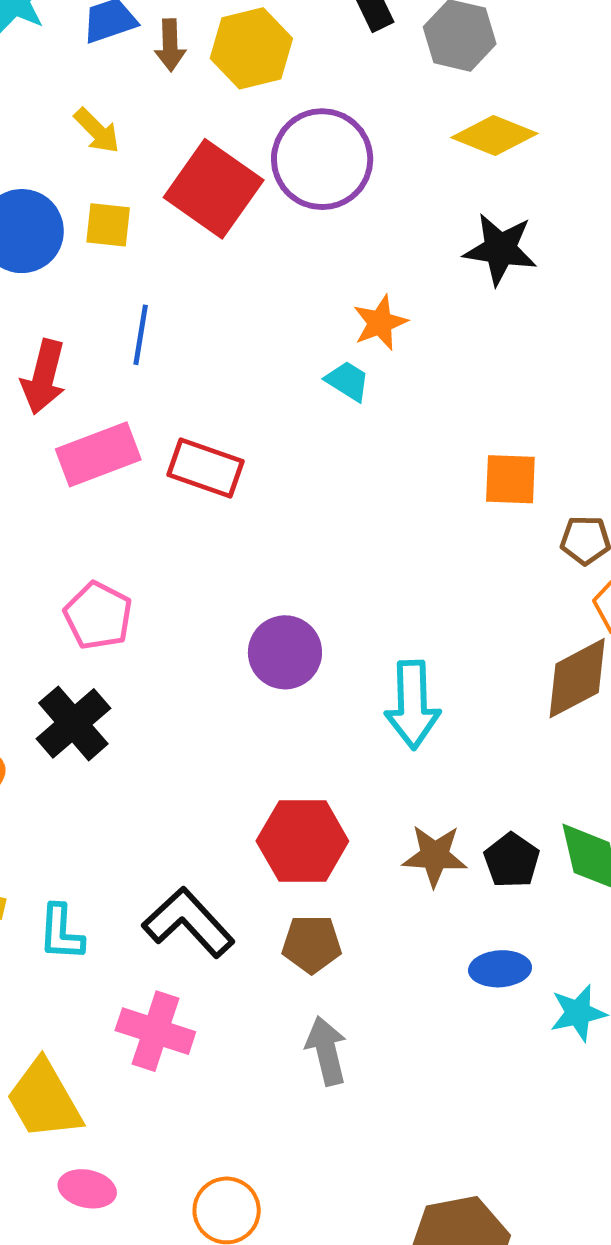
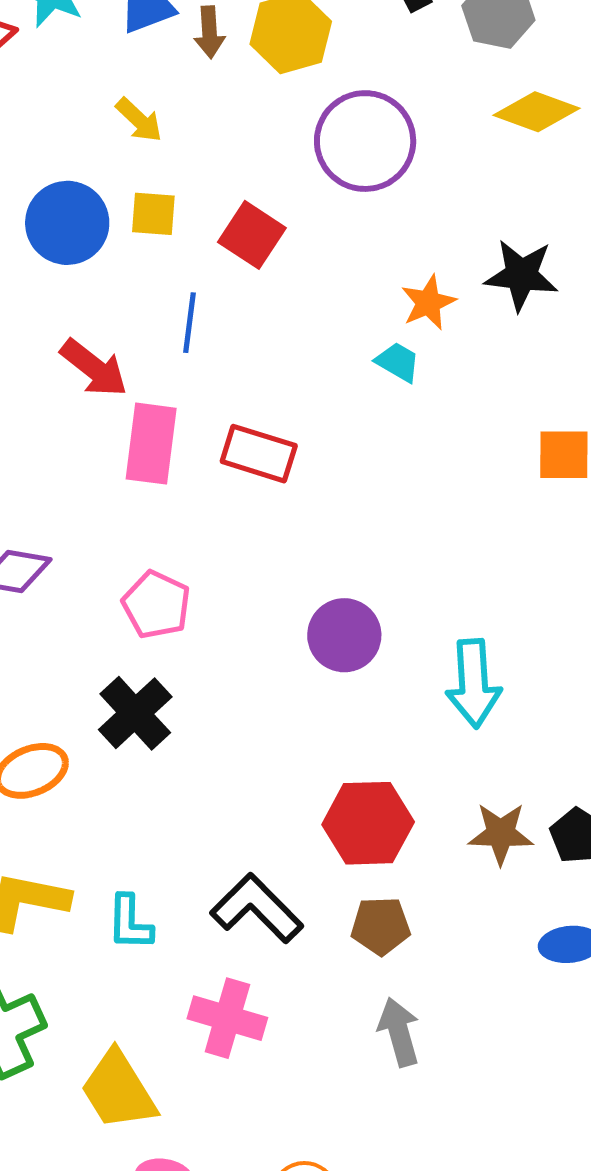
red square: (214, 189) -> (252, 235), moved, size x0.7
black star: (500, 249) -> (521, 275), moved
red arrow: (44, 377) -> (94, 368), turned -64
pink rectangle: (98, 454) -> (151, 444), turned -60

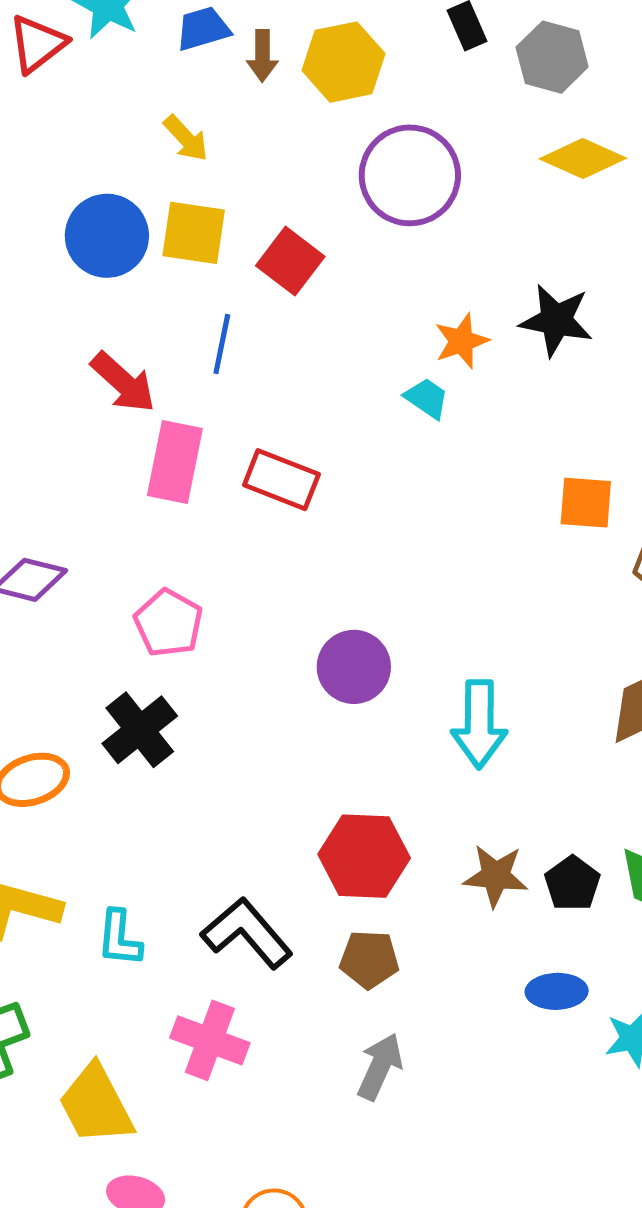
yellow square: (153, 214) -> (194, 233), size x1.4
gray arrow: (399, 1032) -> (380, 1067), turned 36

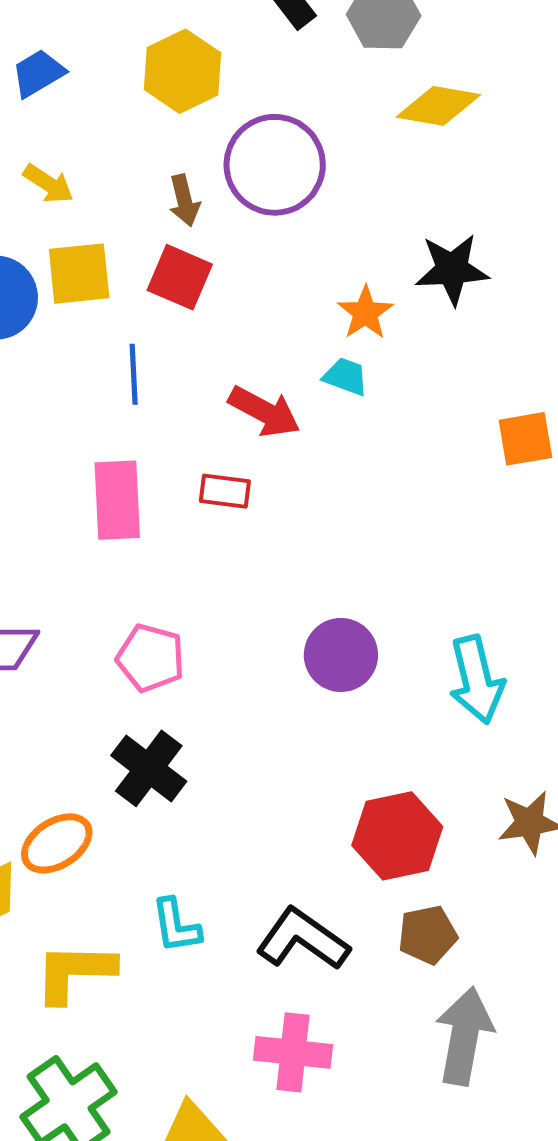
brown arrow: (262, 56) -> (184, 200), moved
red arrow: (123, 382) -> (264, 412), moved
red rectangle: (281, 480) -> (225, 491), size x0.7
cyan L-shape: (119, 938) -> (176, 926), moved
gray arrow: (380, 1067) -> (464, 1036), size x1.4

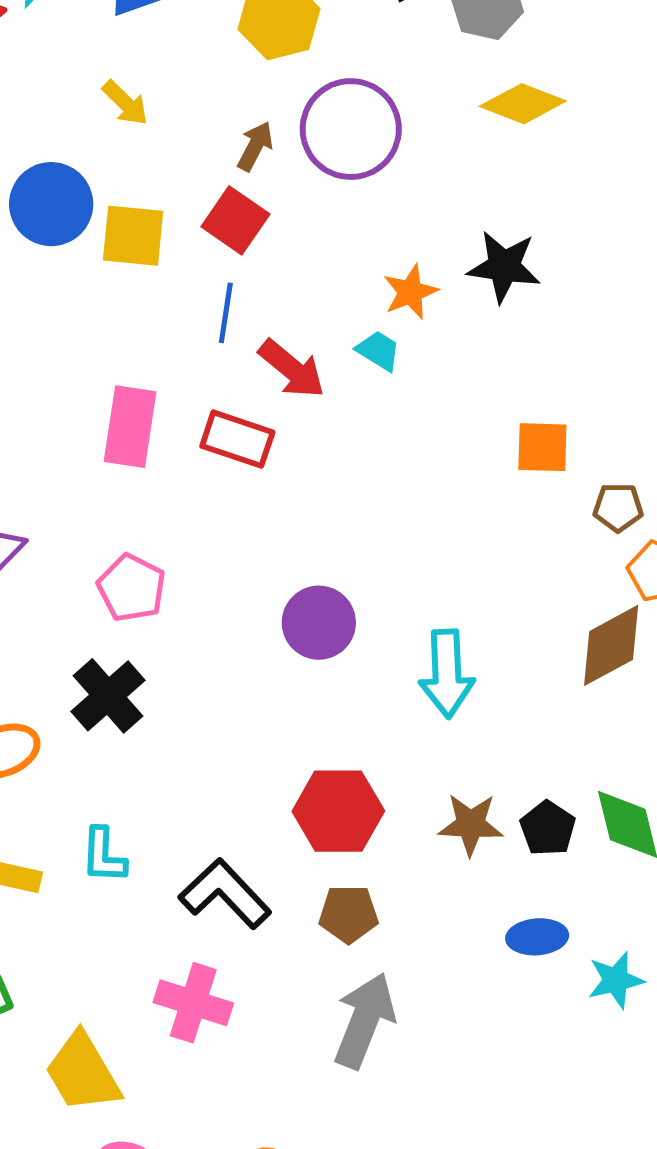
brown arrow: (184, 200) -> (255, 146), turned -150
yellow square: (79, 274) -> (133, 236), moved
blue line: (134, 374) -> (226, 313), moved
red rectangle: (225, 491) -> (237, 439), size x1.4

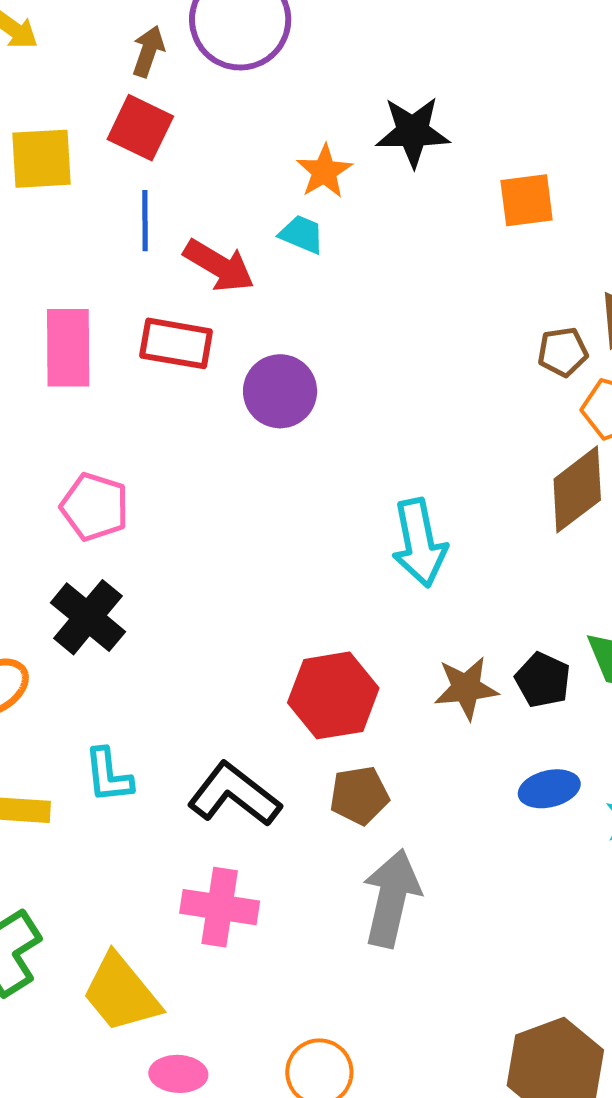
orange square: (542, 447) -> (527, 200), moved
purple circle: (319, 623) -> (280, 391), moved

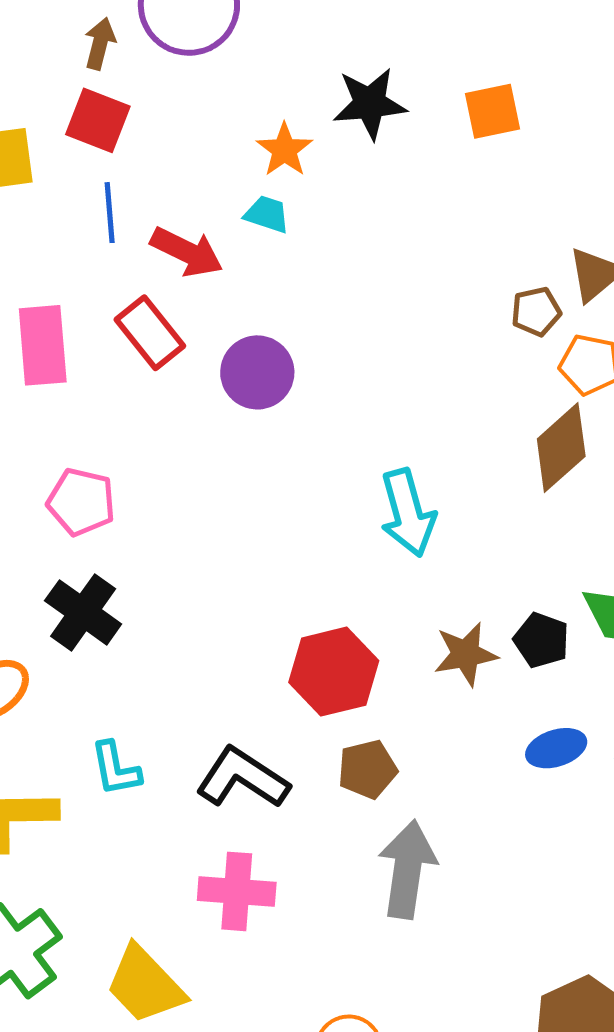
orange square: (527, 200) -> (492, 111), moved
red rectangle: (176, 343) -> (150, 333), turned 46

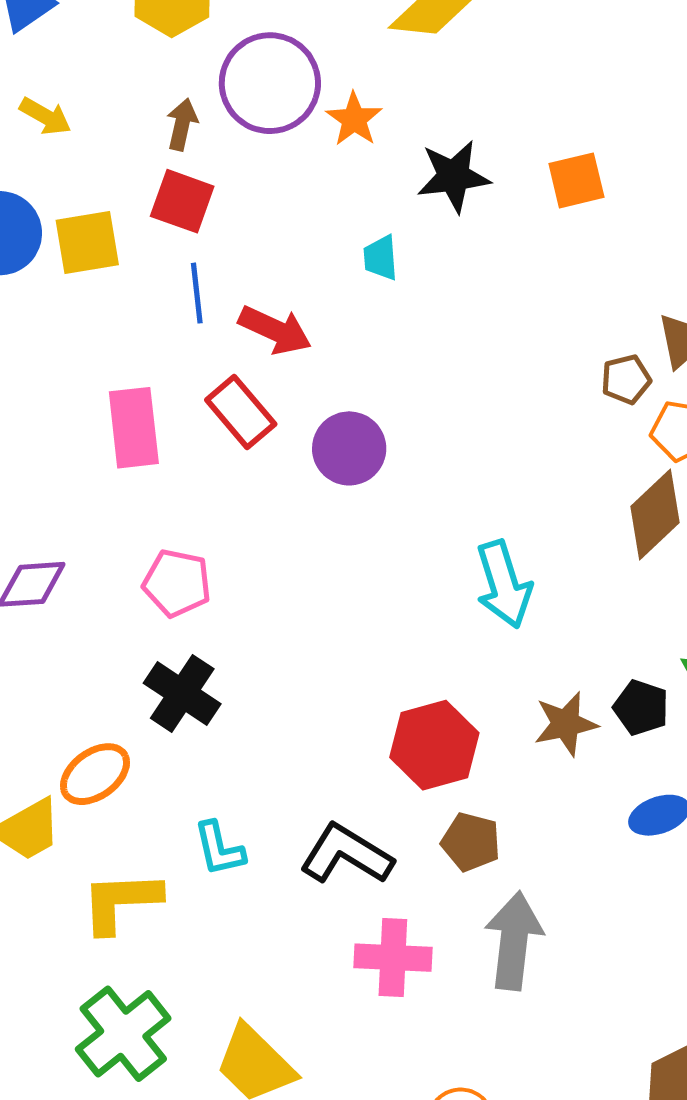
orange star: (285, 150) -> (354, 119), moved
cyan trapezoid: (267, 214) -> (381, 258), moved, turned -111
brown pentagon: (367, 769) -> (471, 842), turned 30
pink cross: (237, 891) -> (393, 958), moved

